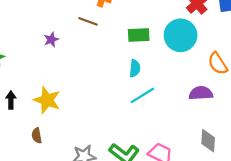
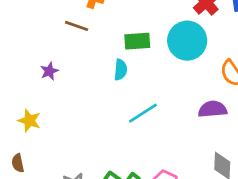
purple star: (51, 40) -> (49, 71), moved
cyan semicircle: (135, 68) -> (121, 70), moved
yellow star: (47, 100) -> (29, 121), size x0.7

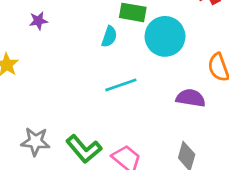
cyan circle: (187, 41) -> (165, 36), moved

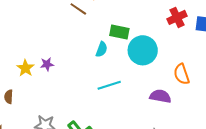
purple star: (38, 21) -> (47, 64), moved

